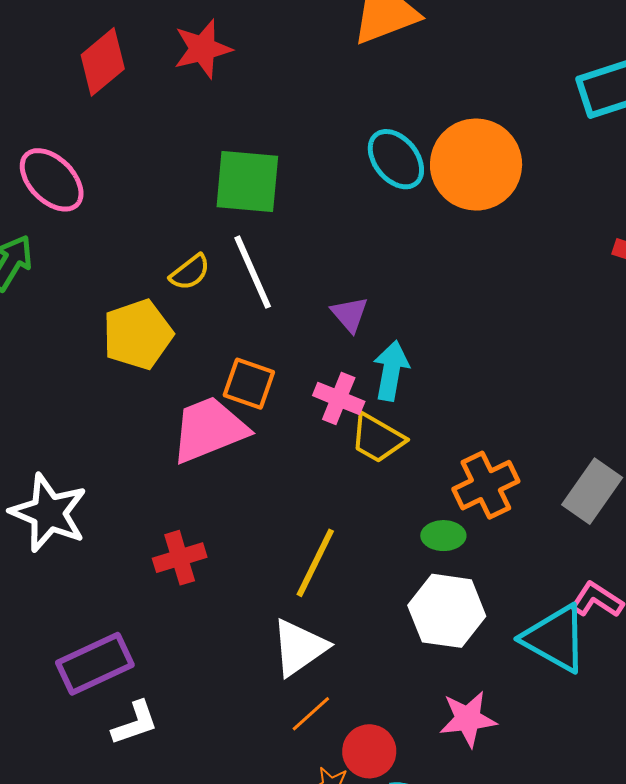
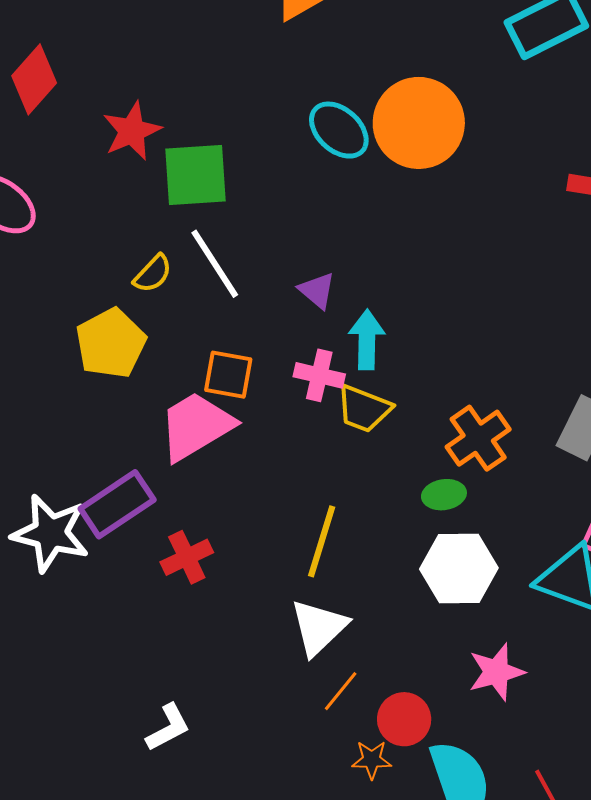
red star: (203, 49) -> (132, 131), moved
purple rectangle: (95, 664) -> (117, 504), moved

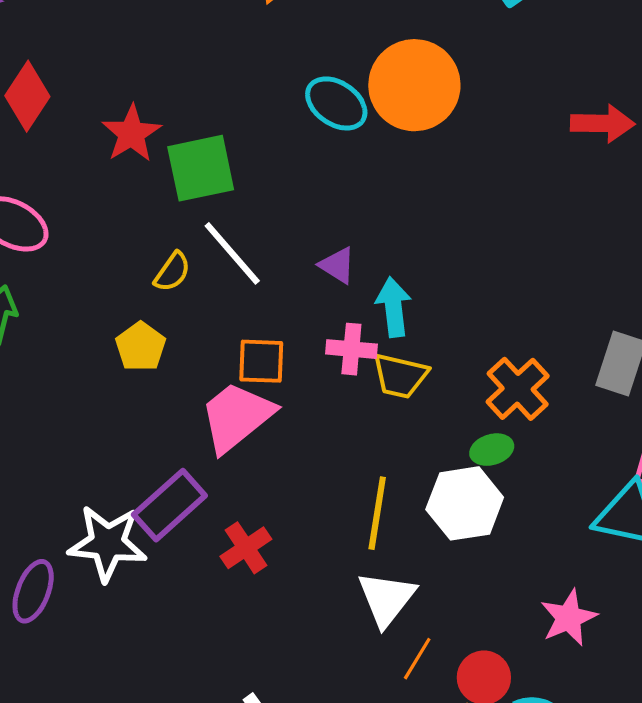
yellow pentagon: (111, 343) -> (141, 347), size x0.7
white hexagon: (459, 568) -> (465, 503), moved

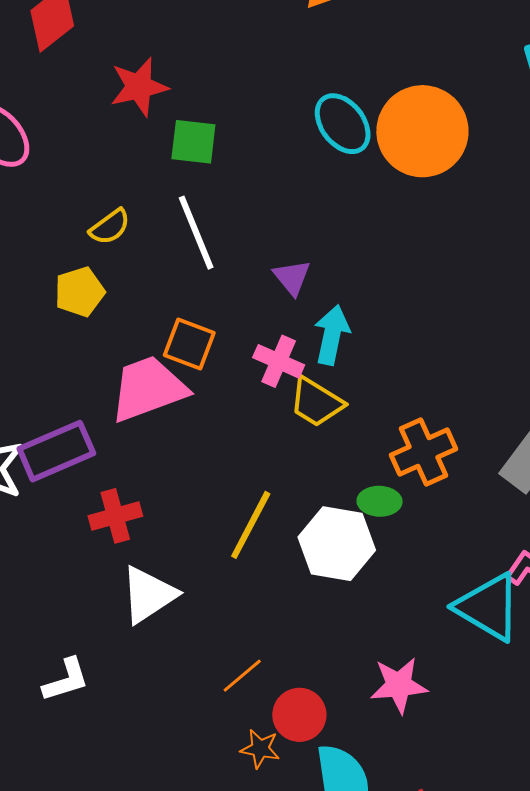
green square: (201, 168) -> (193, 142), size x0.7
yellow semicircle: (172, 272) -> (110, 227), moved
white triangle: (387, 599) -> (148, 595), moved

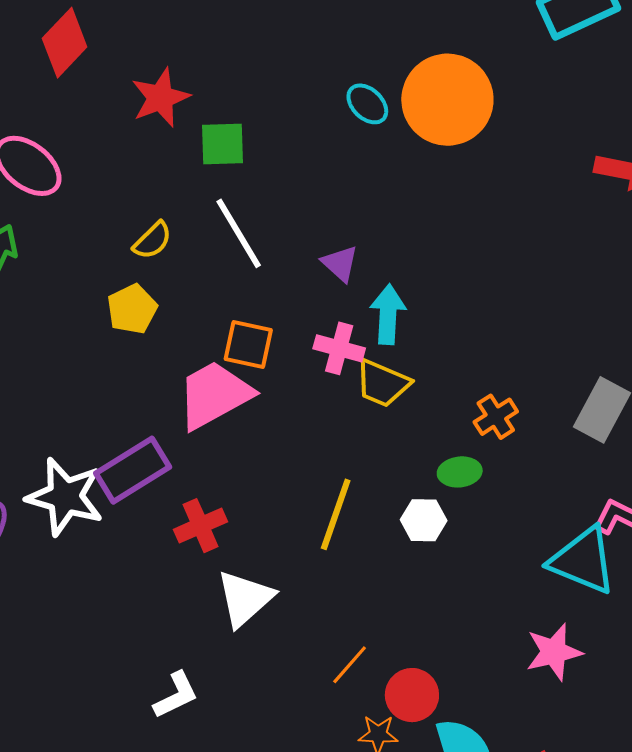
cyan ellipse: (343, 124) -> (367, 104), size x0.7
orange cross: (423, 452) -> (496, 417), size x0.7
white hexagon: (337, 544) -> (424, 520), size x0.6
pink star: (399, 685) -> (554, 652), moved

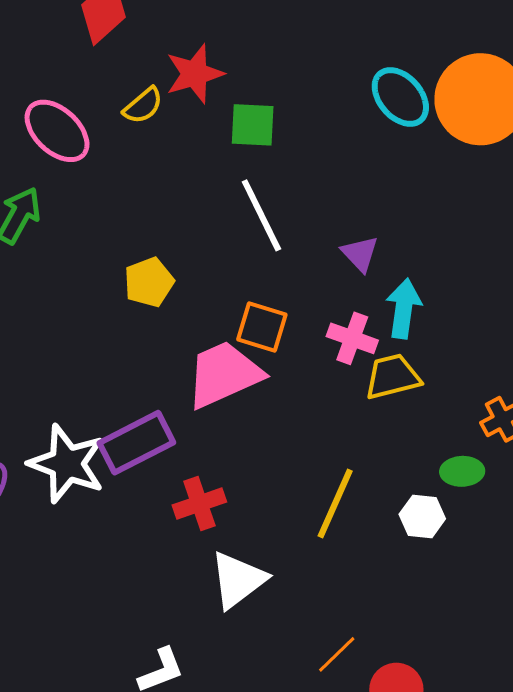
cyan ellipse: (367, 104) -> (400, 97), size x1.4
yellow semicircle: (152, 240) -> (143, 106), moved
yellow trapezoid: (383, 383) -> (393, 377), turned 138

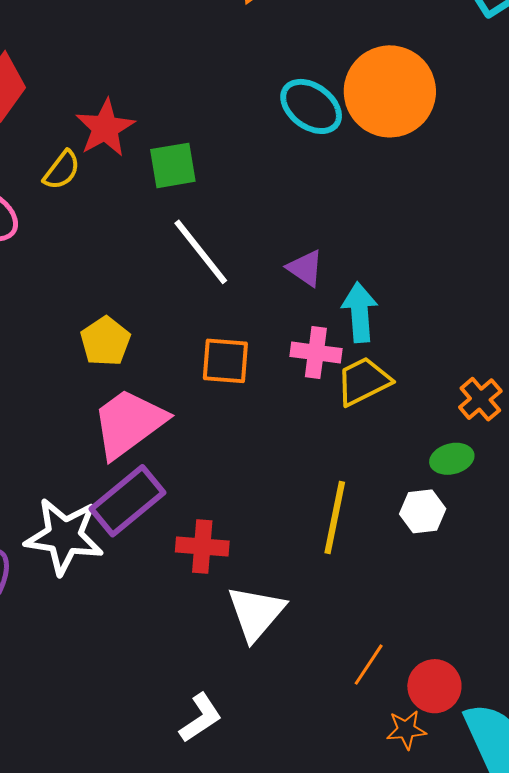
pink trapezoid: (224, 374) -> (129, 423), moved
red cross: (199, 504) -> (202, 547), turned 36

